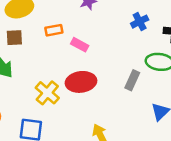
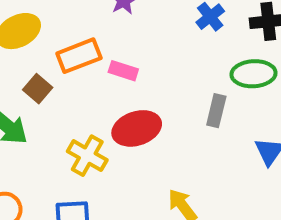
orange rectangle: (54, 30) -> (79, 56), size x1.5
brown square: (14, 38) -> (38, 89), moved, turned -36

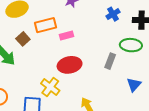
pink rectangle: (123, 71) -> (67, 35), turned -40
yellow cross: (87, 156) -> (50, 87), moved

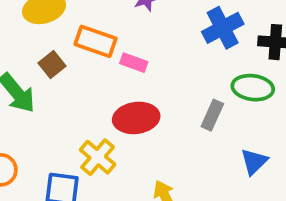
blue cross: (113, 14) -> (223, 28), size x1.5
orange rectangle: (46, 25) -> (96, 41), turned 30
pink rectangle: (67, 35) -> (134, 63), turned 32

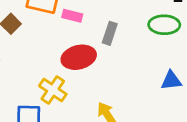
gray rectangle: (212, 115) -> (110, 33), moved
blue triangle: (254, 162) -> (171, 81), turned 45

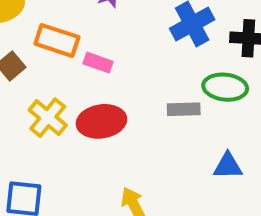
gray rectangle: (110, 33) -> (184, 109), moved, turned 65
yellow cross: (53, 90) -> (48, 118), moved

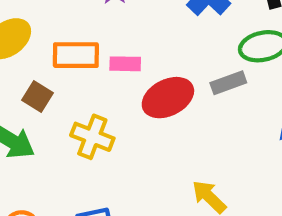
red ellipse: (101, 121) -> (168, 98), moved

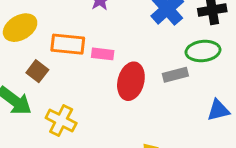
red ellipse: (168, 98) -> (131, 81), turned -54
yellow cross: (92, 137) -> (61, 121), moved

